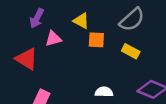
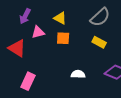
orange square: (96, 40) -> (63, 38), moved

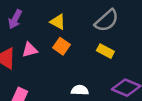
pink triangle: (38, 32) -> (30, 50), moved
orange square: (63, 38) -> (61, 46), turned 32

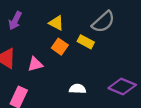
pink triangle: (30, 50) -> (35, 64), moved
yellow rectangle: (105, 51) -> (86, 42), moved

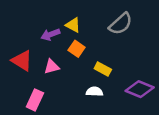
purple arrow: (15, 21) -> (50, 34), moved, turned 42
yellow rectangle: (86, 42) -> (103, 69), moved

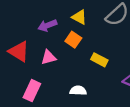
yellow triangle: (73, 25) -> (79, 17), moved
white semicircle: (94, 92) -> (78, 91), moved

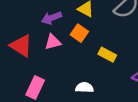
pink triangle: (48, 57) -> (53, 42), moved

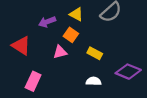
pink triangle: (53, 42) -> (60, 52), moved
white semicircle: (84, 87) -> (94, 81), moved

